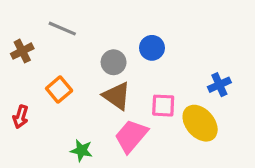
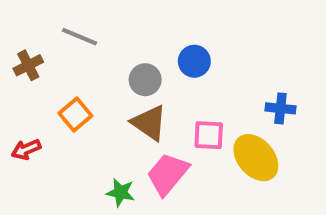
blue cross: (219, 85) -> (280, 108), turned 30
red arrow: (21, 117) -> (26, 149), turned 50
green star: (81, 150) -> (121, 192), moved

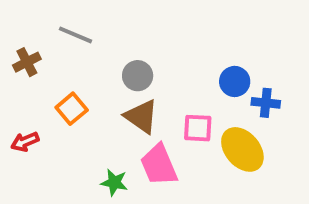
blue circle: (194, 61) -> (235, 81), moved
pink trapezoid: (168, 174) -> (159, 165), turned -63

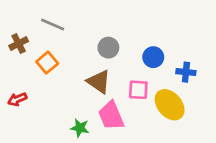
gray circle: (138, 76) -> (108, 48), moved
blue circle: (235, 81) -> (153, 57), moved
orange square: (72, 109) -> (47, 63), moved

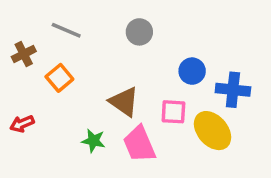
gray circle: (108, 48) -> (139, 32), moved
blue cross: (186, 72) -> (233, 90), size x1.4
green star: (80, 128) -> (93, 141), moved

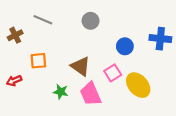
orange square: (59, 78) -> (38, 61), moved, turned 35
blue cross: (233, 90) -> (160, 39), moved
pink square: (173, 112) -> (113, 73), turned -35

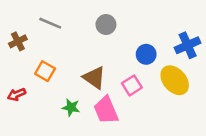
blue cross: (160, 39) -> (188, 45), turned -30
orange square: (38, 61) -> (45, 71), turned 35
yellow ellipse: (138, 85) -> (175, 80), moved

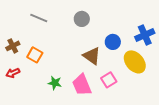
brown cross: (18, 41) -> (13, 46), moved
brown triangle: (94, 78) -> (92, 56), moved
pink square: (132, 85) -> (109, 80), moved

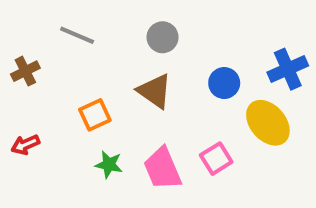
brown cross: (13, 46) -> (25, 71), moved
orange square: (35, 55) -> (95, 115), moved, turned 35
brown triangle: (92, 56) -> (155, 91), moved

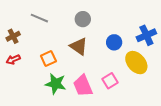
red arrow: (25, 145) -> (13, 60), moved
green star: (109, 165) -> (56, 84), size x1.5

